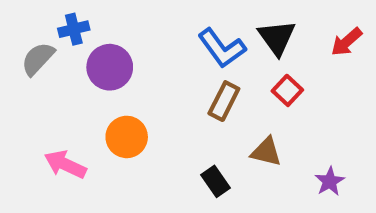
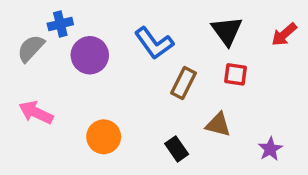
blue L-shape: (222, 48) -> (154, 43), moved
red square: (287, 90) -> (236, 74), turned -35
orange circle: (127, 137) -> (104, 137), moved
pink arrow: (65, 164) -> (36, 113), moved

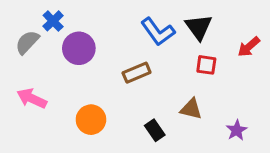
blue cross: (60, 24) -> (53, 21), turned -30
red arrow: (284, 34) -> (249, 47), moved
blue L-shape: (154, 43) -> (158, 32), moved
brown rectangle: (183, 83) -> (137, 73), moved, turned 40

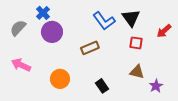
blue cross: (53, 21) -> (43, 13), moved
brown triangle: (191, 109) -> (137, 72), moved

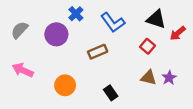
blue cross: (43, 13) -> (76, 14), moved
black triangle: (131, 18) -> (156, 19), moved, turned -36
red square: (136, 43) -> (147, 46), turned 32
purple star: (156, 86) -> (169, 78), moved

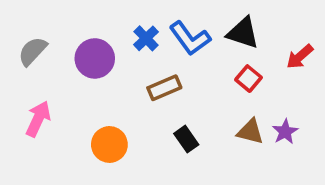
blue cross: (76, 14) -> (146, 38), moved
black triangle: (156, 19) -> (243, 33), moved
pink arrow: (23, 70) -> (38, 119), turned 90
black rectangle: (111, 93) -> (186, 139), moved

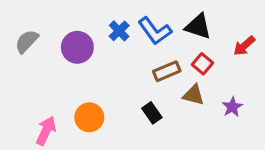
brown rectangle: (164, 88) -> (167, 71), moved
pink arrow: (38, 119) -> (46, 131), moved
brown triangle: (250, 132) -> (194, 95), moved

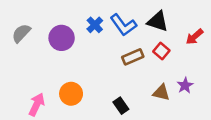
brown triangle: (194, 95) -> (161, 93), moved
black rectangle: (152, 113) -> (121, 106), moved

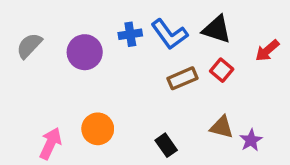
blue cross: (95, 25) -> (130, 34), turned 35
purple star: (185, 85) -> (251, 140), moved

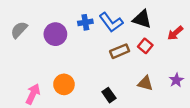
purple star: (251, 140) -> (176, 80), moved

